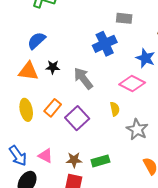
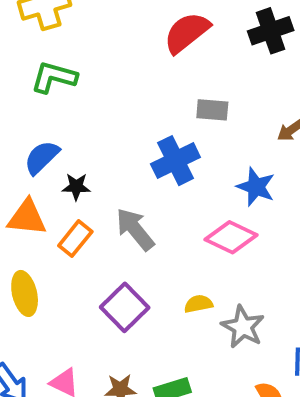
black star: (53, 67) -> (76, 187), moved
orange rectangle: (53, 108) -> (75, 239), moved
yellow semicircle: (115, 109) -> (198, 304), moved, turned -88

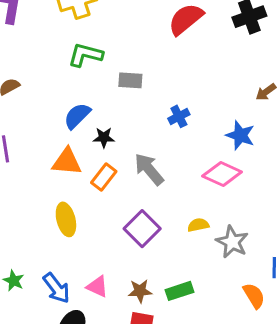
gray rectangle: (212, 110) -> (130, 80), moved
blue cross: (175, 161) -> (179, 116), size x0.6

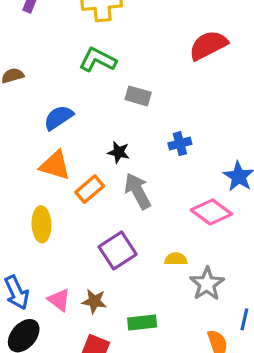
blue semicircle: (77, 116) -> (59, 118), moved
black star: (104, 138) -> (119, 152), moved
brown star: (140, 291) -> (94, 301), moved

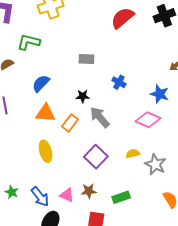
green L-shape: (98, 60) -> (29, 42), moved
blue cross: (180, 144) -> (119, 82), turned -32

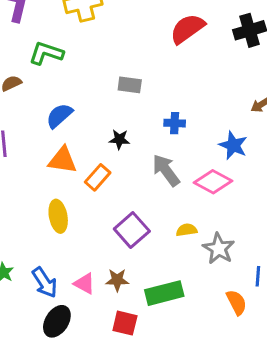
blue cross: (119, 82) -> (175, 123), turned -32
gray arrow: (100, 117) -> (166, 170), moved
green rectangle: (121, 197) -> (164, 293), size x1.4

